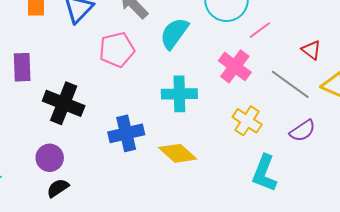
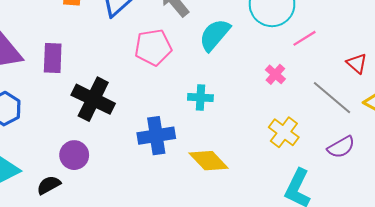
pink cross: (235, 66) -> (275, 74), size x0.6
cyan cross: (179, 94) -> (200, 97), moved, size x0.7
black semicircle: (58, 188) -> (49, 185), moved

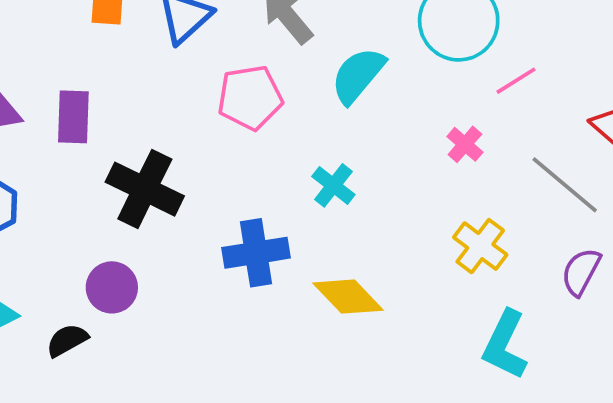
cyan cross: (200, 97) -> (333, 185), turned 35
purple semicircle: (341, 147) -> (581, 272), turned 148

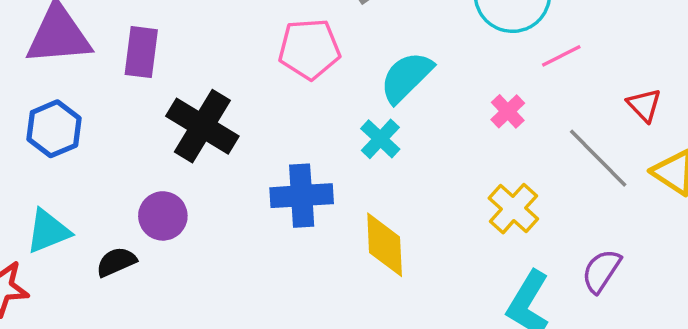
cyan semicircle: (358, 75) -> (406, 77), moved
purple semicircle: (581, 272) -> (601, 271), moved
yellow diamond: (348, 297) -> (385, 245), turned 36

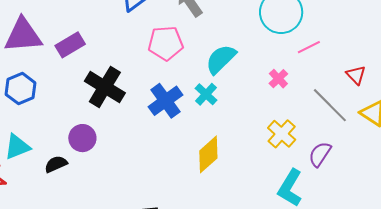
purple rectangle: (141, 52) -> (70, 45), turned 52
blue cross: (302, 196) -> (165, 101), moved, turned -32
yellow diamond: (385, 245) -> (208, 154), turned 51
purple semicircle: (601, 271) -> (320, 154), moved

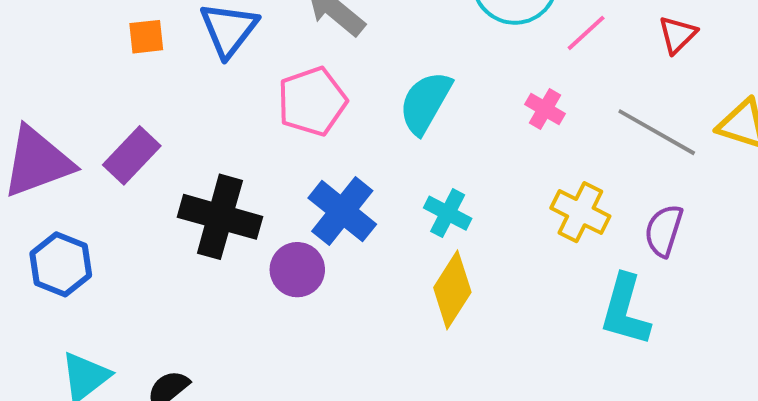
red triangle: (356, 75) -> (677, 35), moved, turned 45
cyan cross: (206, 94) -> (448, 213), moved
purple circle: (82, 138) -> (297, 270), moved

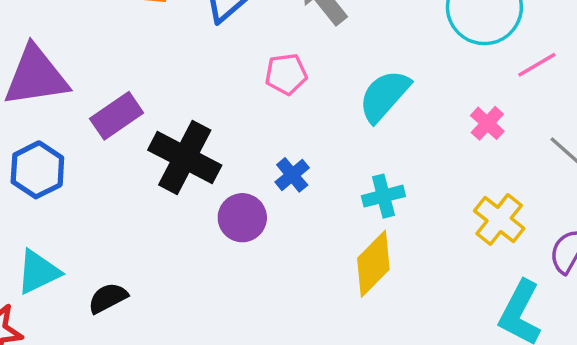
pink pentagon: (312, 101) -> (286, 74), size x0.7
purple rectangle: (132, 155) -> (117, 116), moved
blue cross: (342, 211) -> (292, 175), size x0.6
cyan cross: (448, 213) -> (383, 196), turned 36

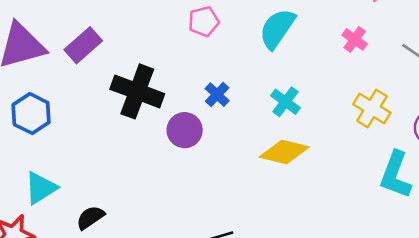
purple rectangle: (117, 116) -> (83, 45), moved
cyan cross: (383, 196) -> (286, 102), turned -32
yellow diamond: (373, 264) -> (284, 152), turned 66
black semicircle: (108, 298) -> (90, 218), moved

